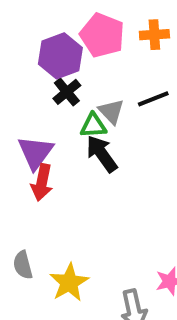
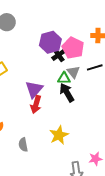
pink pentagon: (102, 35) -> (73, 48), moved
black cross: (67, 92) -> (59, 55), moved
yellow star: (69, 283) -> (59, 135), moved

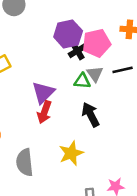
pink pentagon: (73, 48) -> (96, 43), turned 30
black arrow: (67, 93) -> (91, 115), moved
gray semicircle: (23, 145) -> (25, 162), size x1.5

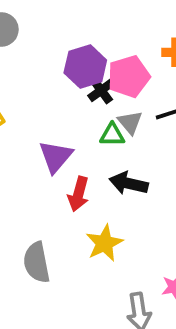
red arrow: (44, 112) -> (78, 194), moved
black arrow: (91, 115) -> (129, 183), turned -45

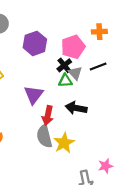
purple hexagon: (85, 66) -> (35, 43), moved
black cross: (101, 90) -> (64, 65), moved
gray semicircle: (37, 262) -> (44, 136), moved

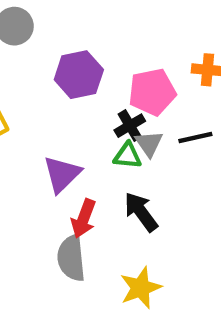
black arrow: (76, 108) -> (141, 212), turned 35
yellow star: (64, 143) -> (141, 288), moved

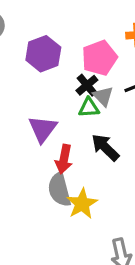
yellow star: (141, 288) -> (82, 204), moved

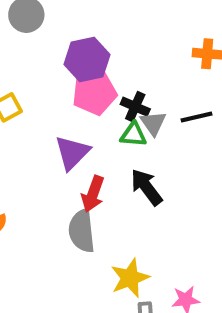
pink pentagon: (99, 58) -> (95, 93), moved
black cross: (87, 85) -> (135, 107), turned -35
yellow star: (82, 204) -> (130, 278), moved

